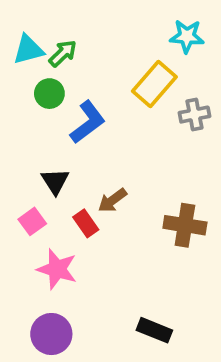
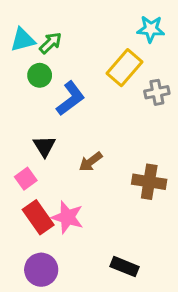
red rectangle: (86, 223) -> (38, 217), moved, size x1.5
pink star: (57, 269) -> (67, 217), moved

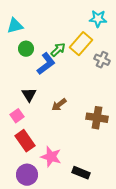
green arrow: (50, 43) -> (58, 50), moved
gray cross: (157, 92) -> (102, 60), turned 35
pink star: (67, 217) -> (51, 157), moved

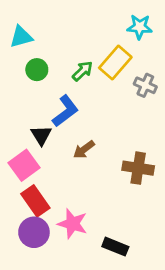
blue L-shape: (46, 64) -> (65, 111), moved
pink square: (17, 116) -> (24, 165), size x1.5
purple circle: (27, 175) -> (34, 232), moved

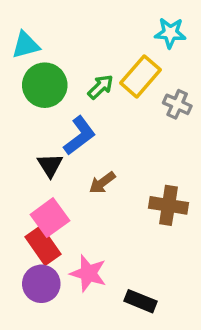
green circle: (37, 70) -> (45, 85), size x1.6
pink square: (24, 165) -> (50, 218), moved

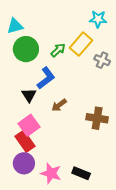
pink star: (88, 273) -> (51, 173), moved

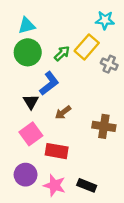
cyan triangle: (15, 26) -> (27, 26), moved
red rectangle: (25, 141) -> (57, 151), moved, turned -45

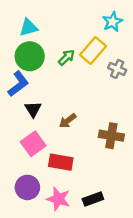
cyan star: (105, 20) -> (113, 22), turned -30
blue L-shape: (49, 83) -> (18, 84), moved
black rectangle: (87, 185) -> (93, 199), turned -42

